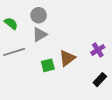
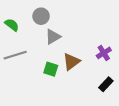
gray triangle: (40, 35) -> (53, 37), moved
green square: (48, 65) -> (51, 69), turned 32

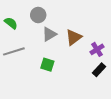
brown triangle: (71, 62) -> (74, 37), moved
black rectangle: (106, 84) -> (99, 70), moved

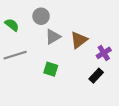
black rectangle: (99, 70) -> (96, 76), moved

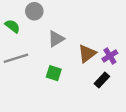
gray circle: (41, 16) -> (34, 11), moved
brown triangle: (79, 40) -> (87, 54), moved

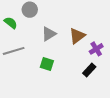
brown triangle: (87, 54) -> (77, 36), moved

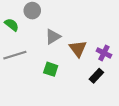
brown triangle: (77, 36) -> (78, 49), moved, turned -30
purple cross: (96, 49) -> (104, 53), turned -32

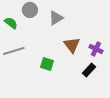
gray triangle: (53, 37) -> (56, 18), moved

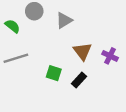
black rectangle: (89, 70) -> (79, 80), moved

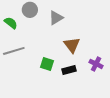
purple cross: (110, 56) -> (96, 64), moved
black rectangle: (79, 80) -> (69, 70), turned 32

